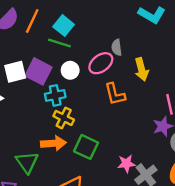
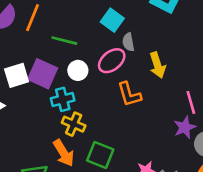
cyan square: (64, 26) -> (112, 20), moved
orange arrow: (53, 143) -> (64, 153), turned 65

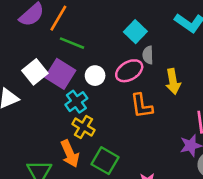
green line: (64, 41) -> (72, 43), moved
white square: (17, 75) -> (35, 72), turned -30
cyan cross: (63, 99) -> (76, 102), turned -30

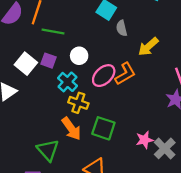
pink ellipse: (129, 71) -> (104, 76), moved
purple square: (60, 74) -> (49, 61), size x0.6
yellow arrow: (173, 81) -> (148, 47), turned 70
orange L-shape: (142, 106) -> (125, 74), turned -100

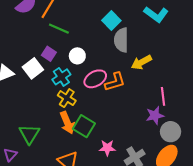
gray semicircle: (122, 28) -> (121, 40), size x1.6
white square: (26, 64) -> (33, 68), moved
orange arrow: (71, 129) -> (67, 123), moved
pink star: (145, 140) -> (107, 148), moved

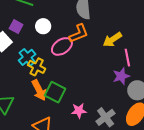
yellow arrow: (141, 62) -> (112, 40), moved
cyan cross: (61, 77) -> (27, 57), moved
orange L-shape: (115, 82) -> (79, 33), moved

